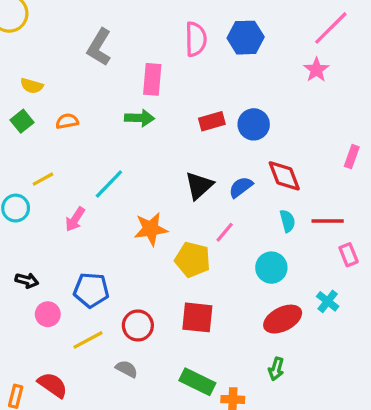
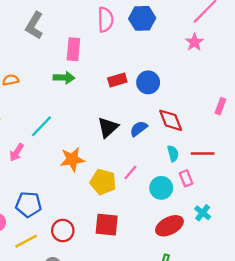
pink line: (225, 232) -> (130, 172), moved
pink rectangle: (349, 255) -> (186, 178), moved

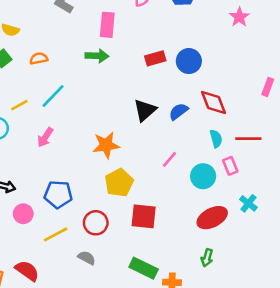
cyan line: (41, 126) -> (53, 96), moved
yellow pentagon: (103, 182) -> (119, 183), moved, turned 30

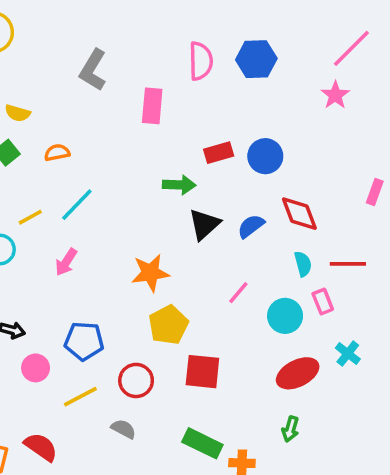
green arrow: (97, 56) -> (179, 185), moved

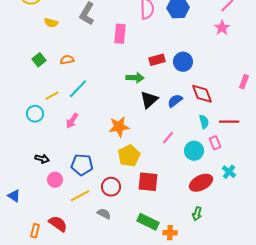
yellow semicircle: (18, 113) -> (51, 23), moved

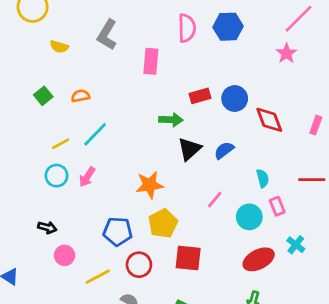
red diamond: (202, 94) -> (269, 120), moved
cyan circle: (35, 114) -> (57, 176), moved
red line: (229, 122) -> (312, 180), moved
blue pentagon: (82, 165) -> (118, 231), moved

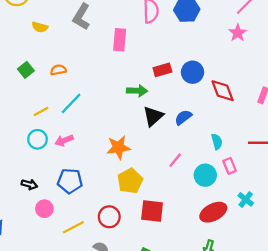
pink arrow: (87, 177) -> (64, 140), turned 36
blue pentagon: (118, 231) -> (70, 181), moved

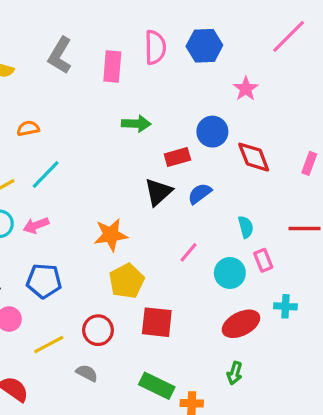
pink star: (238, 33) -> (246, 89), moved
pink rectangle: (120, 40) -> (112, 66), moved
red rectangle: (162, 70) -> (177, 157), moved
green arrow: (137, 91) -> (136, 124), moved
cyan cross: (246, 199) -> (285, 306), turned -35

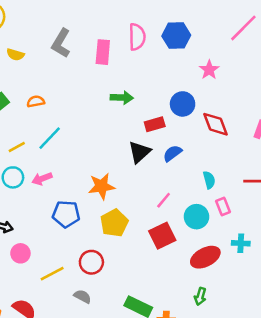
blue pentagon: (44, 281) -> (66, 214), moved
red square: (157, 322) -> (162, 236), moved, turned -32

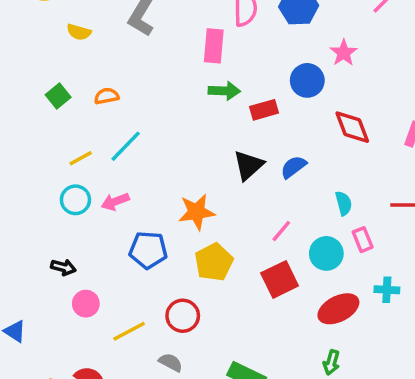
pink rectangle: (103, 52) -> (214, 46), moved
blue circle: (183, 104) -> (307, 80), moved
red rectangle: (155, 124) -> (264, 110), moved

